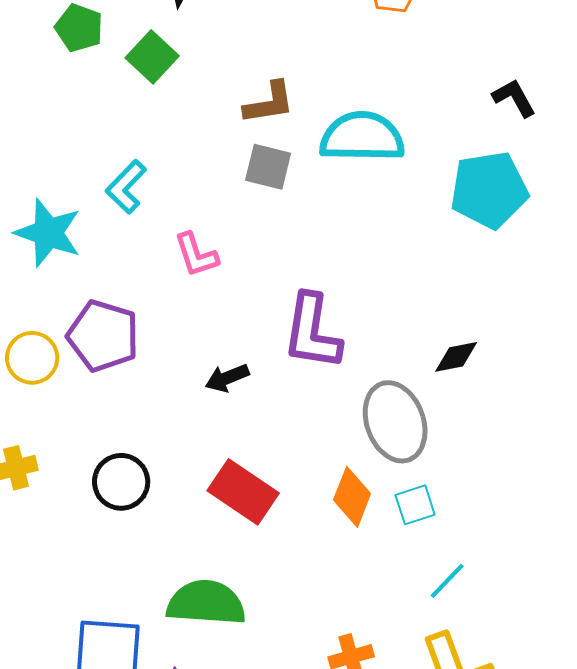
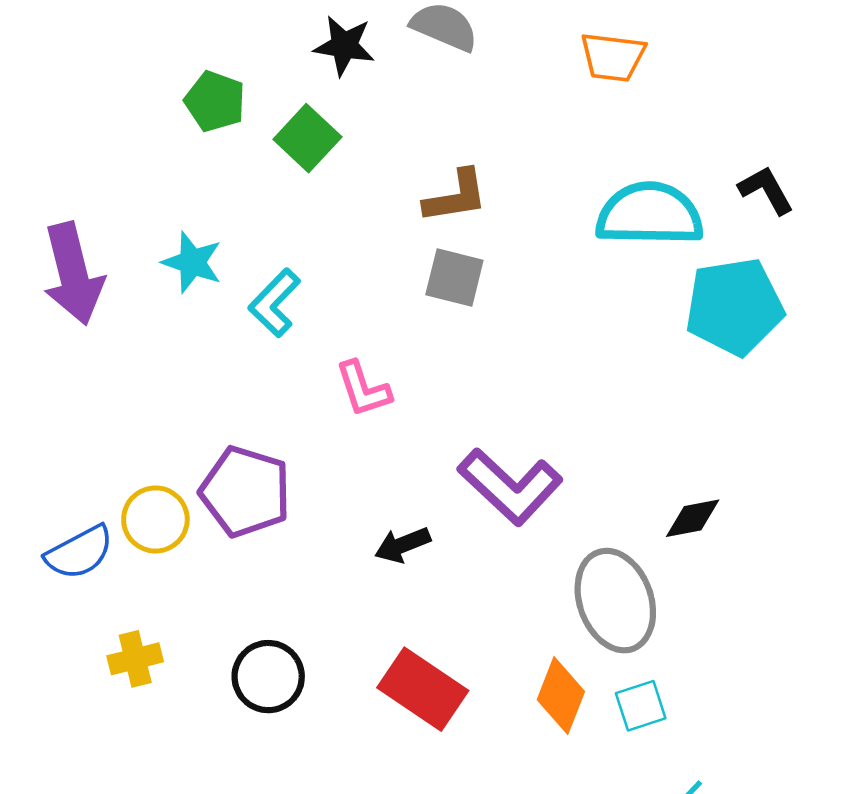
cyan semicircle: (362, 137) -> (650, 214), moved
cyan star: (48, 233) -> (192, 262), moved, size x0.7
purple L-shape: (312, 332) -> (510, 487), turned -56

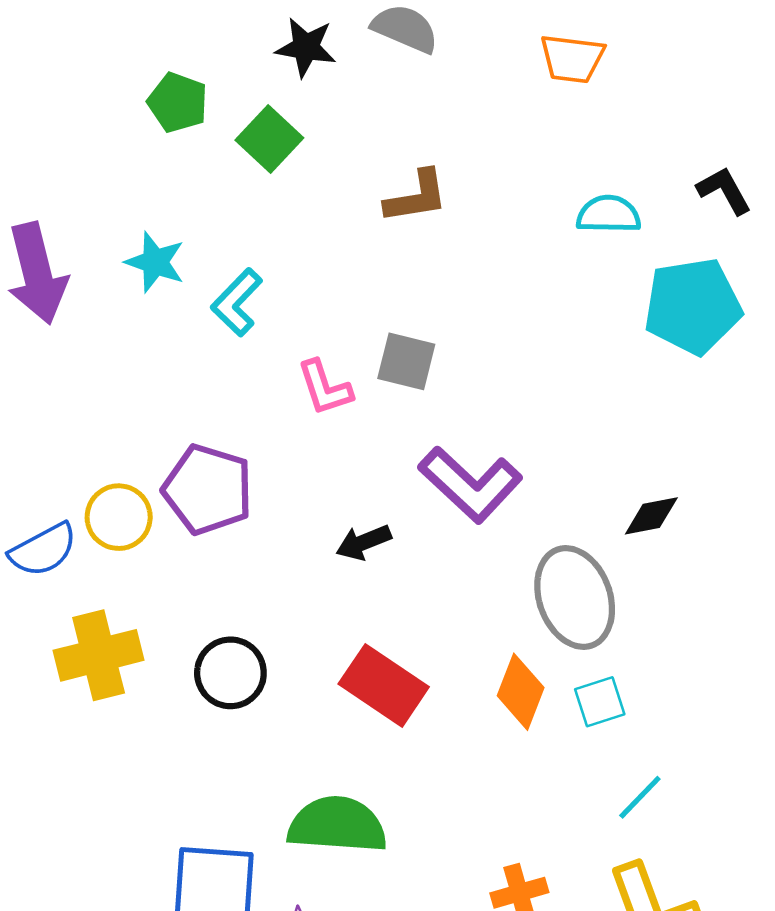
cyan semicircle: (650, 214) -> (609, 214), size x0.6
gray square: (454, 277) -> (406, 361), moved
yellow cross: (135, 659) -> (99, 655), size x1.6

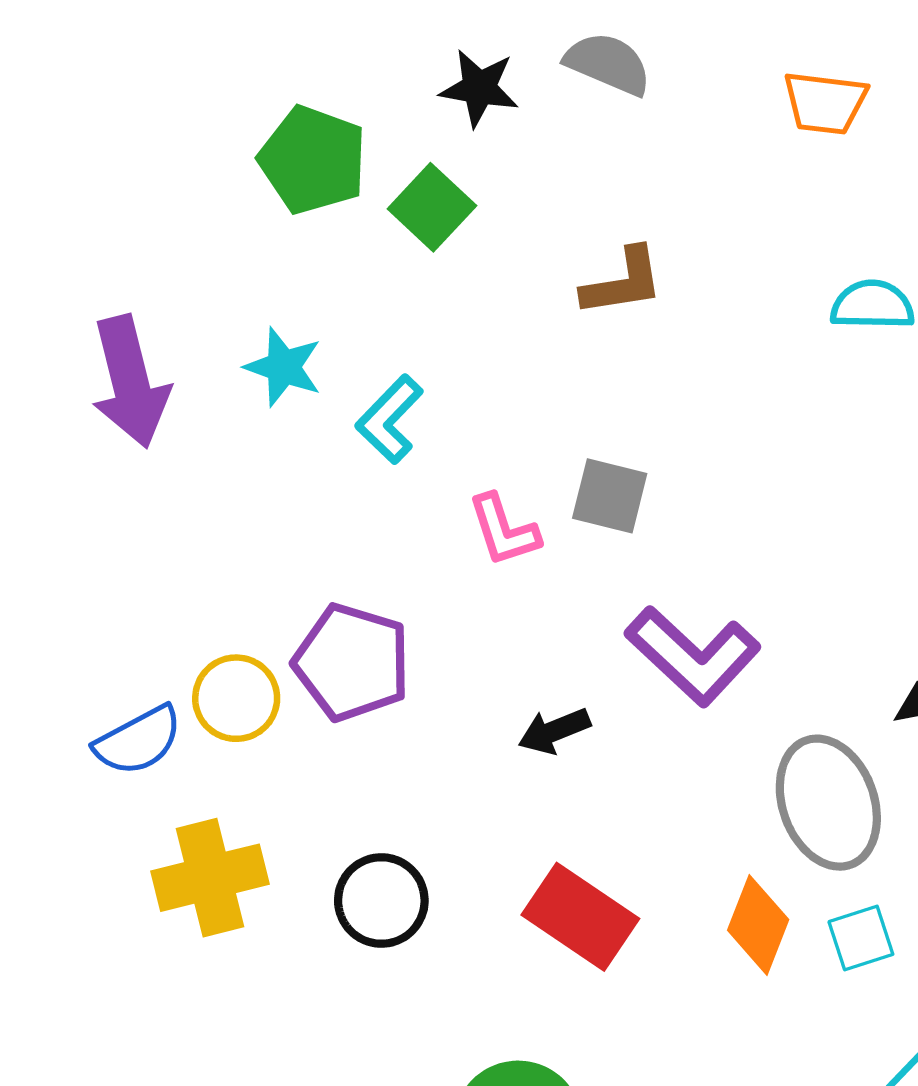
green pentagon: (178, 103) -> (313, 160), size x1.4

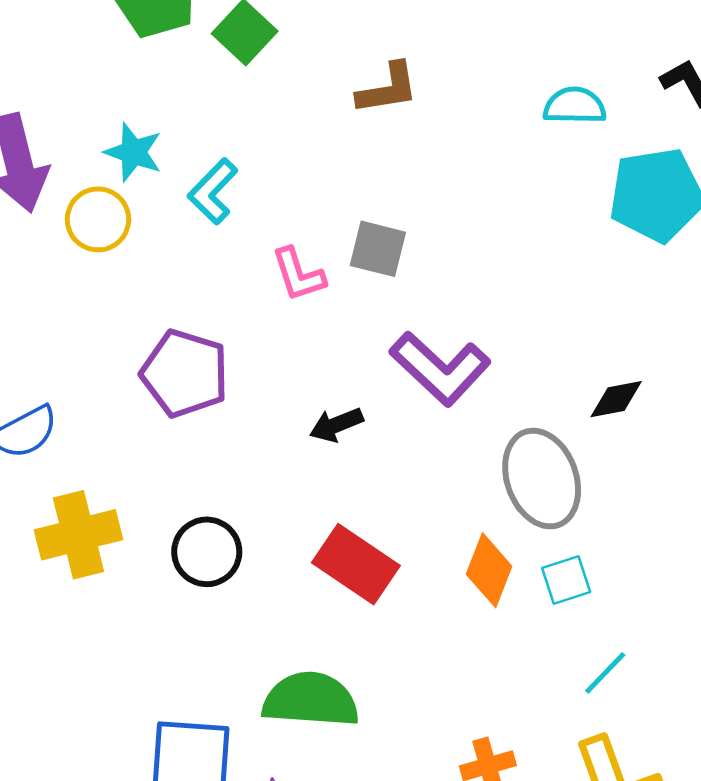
yellow circle: (236, 698) -> (98, 219), moved

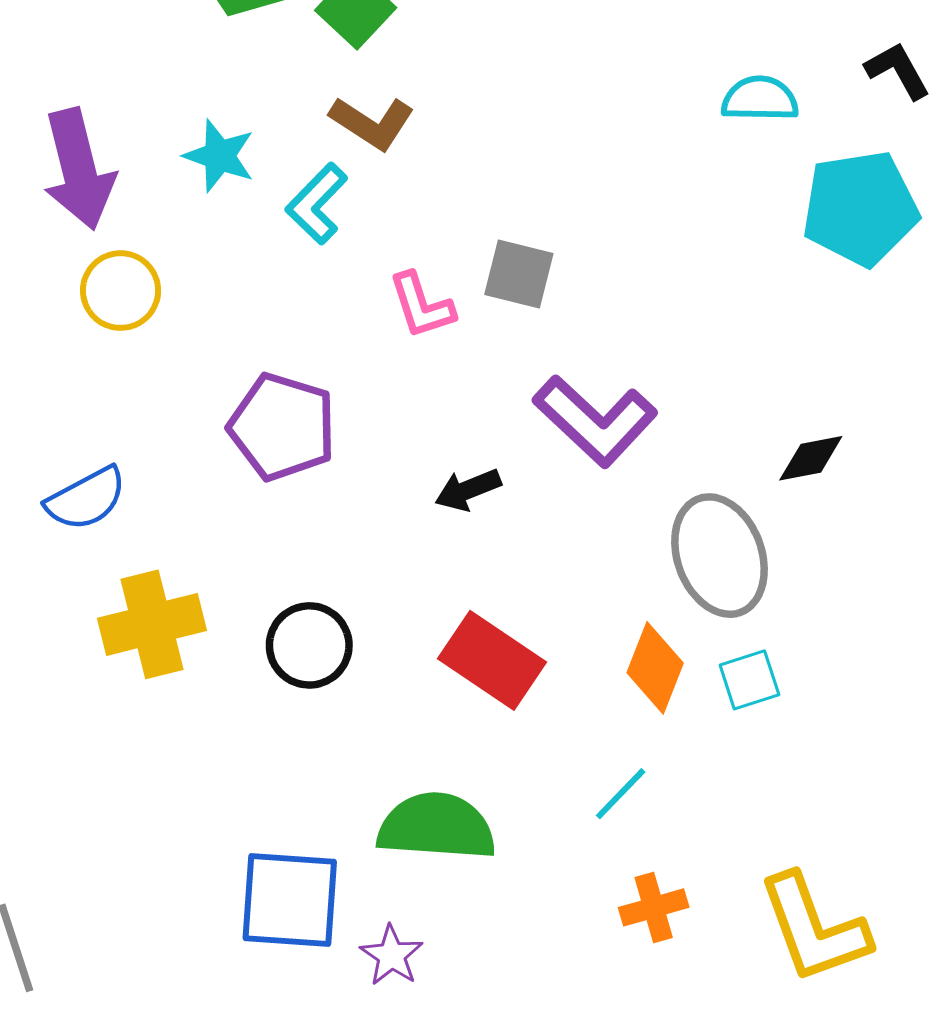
brown L-shape: (388, 89) -> (372, 123), moved, turned 42
yellow circle: (98, 219) -> (121, 291), moved
cyan line: (605, 673) -> (621, 794), moved

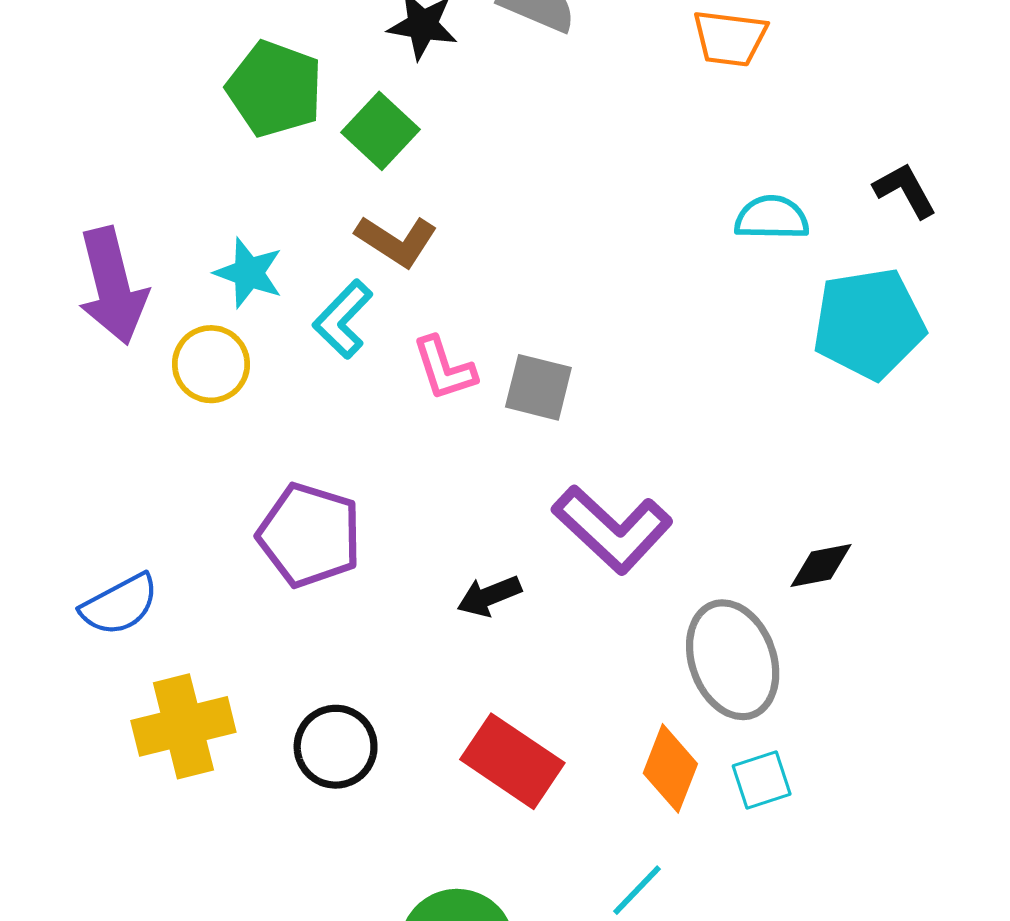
yellow circle: (121, 291) -> (211, 364), moved
pink L-shape: (422, 306) -> (444, 368), moved

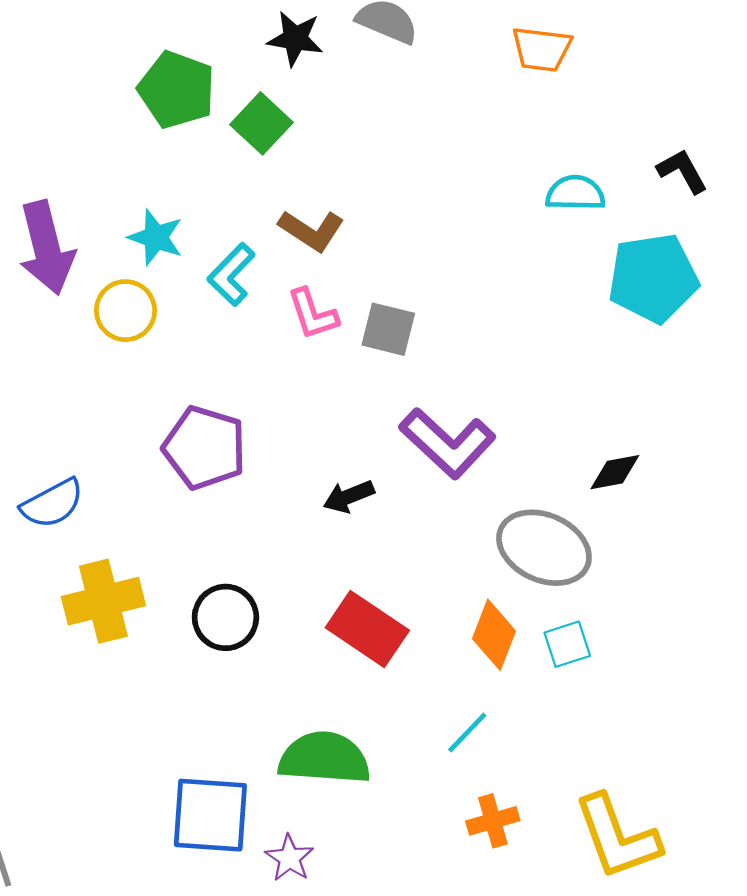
brown L-shape: (396, 241) -> (311, 230), moved
gray ellipse: (733, 660) -> (544, 548), turned -46

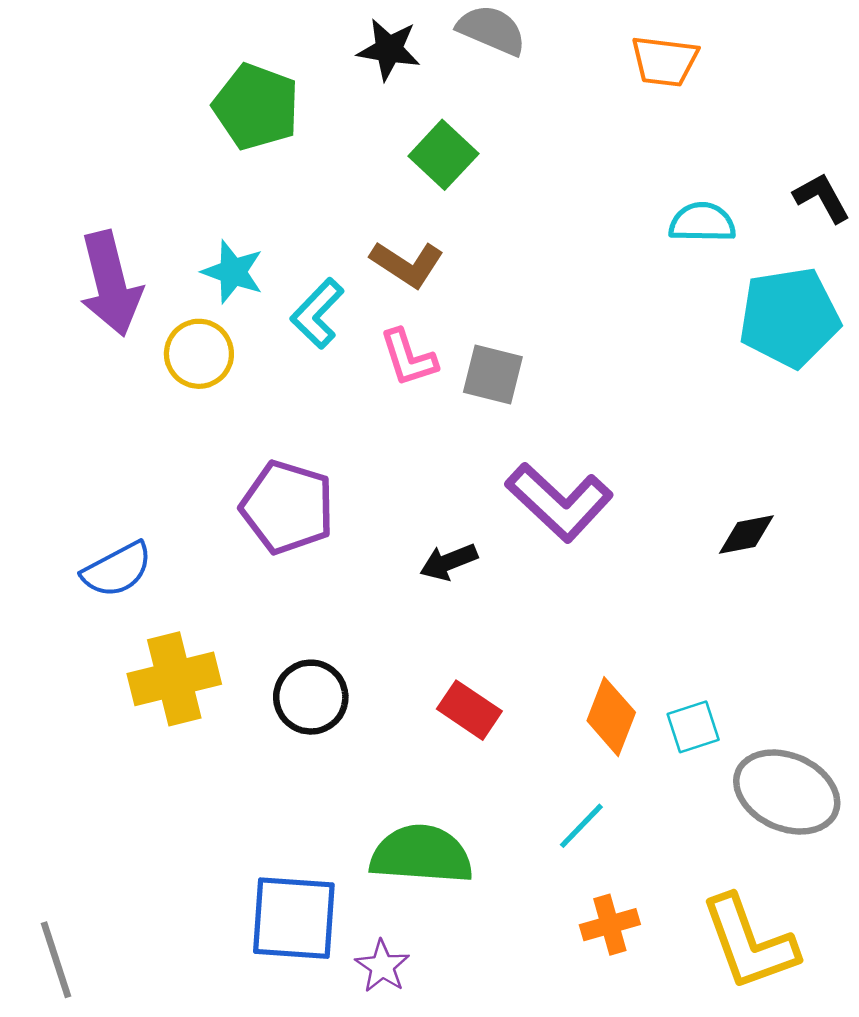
green square: (262, 123) -> (443, 155), moved
gray ellipse: (544, 548) -> (787, 792), moved
red rectangle: (367, 629) -> (469, 710), size x0.7

